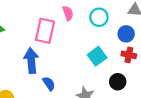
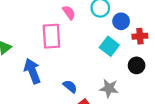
blue circle: (126, 34) -> (121, 21), moved
blue arrow: (31, 61) -> (32, 71), moved

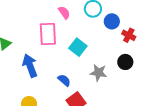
red cross: (140, 36) -> (129, 35), turned 32
cyan square: (109, 46) -> (78, 47), moved
gray star: (109, 88) -> (98, 73), moved

